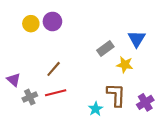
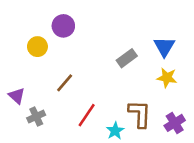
yellow circle: (31, 24) -> (37, 47), moved
yellow star: (125, 65) -> (167, 78), moved
red line: (56, 93) -> (87, 115), moved, turned -42

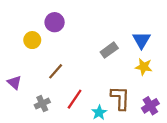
gray cross: (36, 116) -> (42, 104), moved

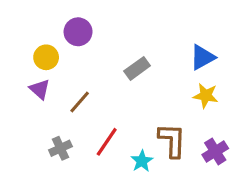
blue triangle: (141, 40) -> (202, 57), turned 30
gray rectangle: (109, 50) -> (137, 68), moved
purple triangle: (14, 82) -> (40, 89), moved

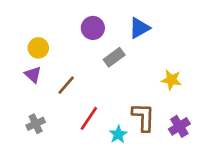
purple circle: (78, 32) -> (93, 28), moved
blue triangle: (202, 57) -> (139, 28), moved
gray cross: (60, 148) -> (36, 124), moved

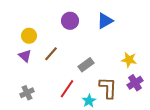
gray rectangle: (114, 57) -> (86, 65), moved
brown line: (66, 85) -> (51, 54), moved
purple cross: (179, 126) -> (135, 83), moved

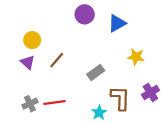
purple circle: (70, 21) -> (85, 14), moved
yellow star: (129, 60) -> (136, 57), moved
red line: (67, 89) -> (54, 103), moved, turned 48

